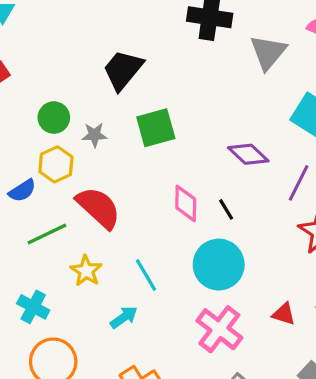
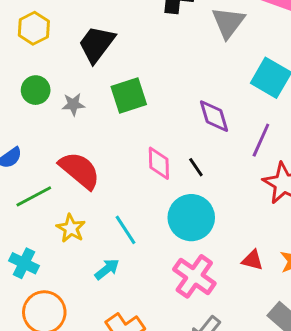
purple diamond: (248, 154) -> (214, 116), turned 33
yellow hexagon: (56, 164) -> (34, 28), moved

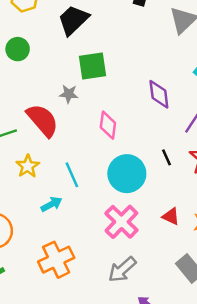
gray star: (73, 104) -> (69, 94), moved
black line: (196, 167) -> (167, 157), moved

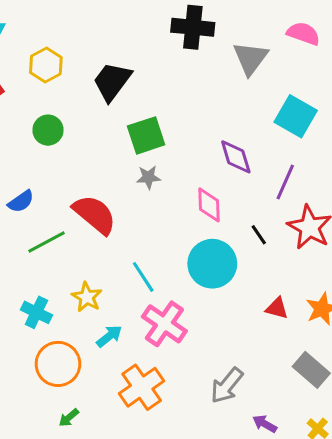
gray star: (69, 94) -> (148, 177), moved
pink diamond: (108, 125) -> (209, 205), moved
yellow star: (28, 166) -> (87, 297), moved
cyan arrow: (51, 204) -> (109, 336), moved
pink cross: (121, 222) -> (164, 324), moved

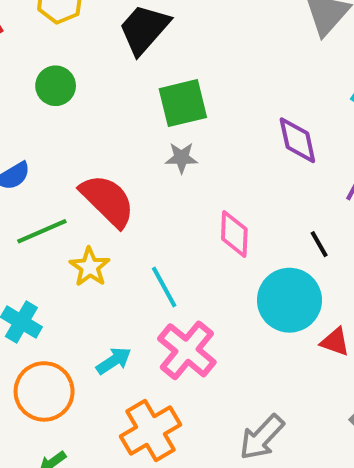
pink diamond: (209, 205) -> (234, 234), moved
cyan circle: (212, 264) -> (289, 300), moved
yellow star: (87, 297) -> (90, 267), moved

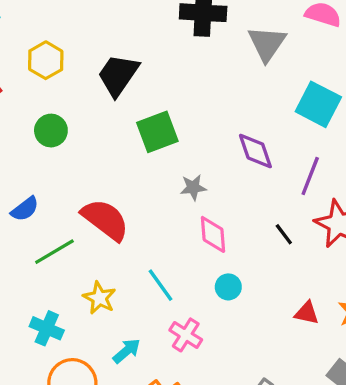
gray star: (181, 158) -> (193, 187), moved
yellow star: (90, 267) -> (99, 298), moved
cyan circle: (289, 300) -> (228, 287), moved, size x0.5
pink cross: (187, 350) -> (186, 335), size x0.7

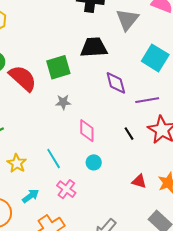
black trapezoid: (118, 75) -> (94, 47), moved, turned 48
purple line: (310, 176) -> (147, 100), turned 55
gray star: (193, 187) -> (63, 102), moved
red semicircle: (105, 220) -> (23, 78), moved

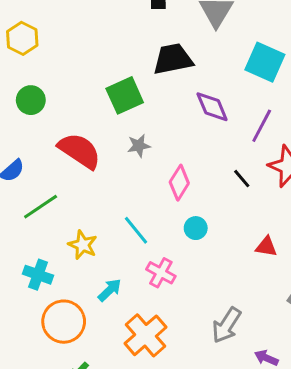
red semicircle: (23, 78) -> (80, 151), moved
purple line: (147, 100) -> (262, 126), turned -45
pink diamond: (87, 131) -> (179, 183), turned 40

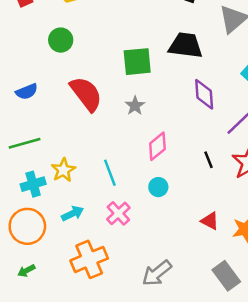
gray star: (139, 146) -> (135, 106), turned 30
green line: (41, 207) -> (25, 143), moved
cyan cross: (38, 275) -> (33, 184), moved, turned 35

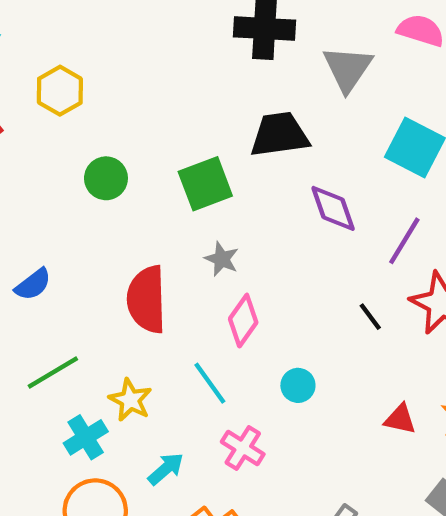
green circle: (61, 40) -> (106, 178), moved
red semicircle: (86, 94) -> (147, 299), moved, turned -129
pink diamond: (157, 146) -> (243, 321), moved

